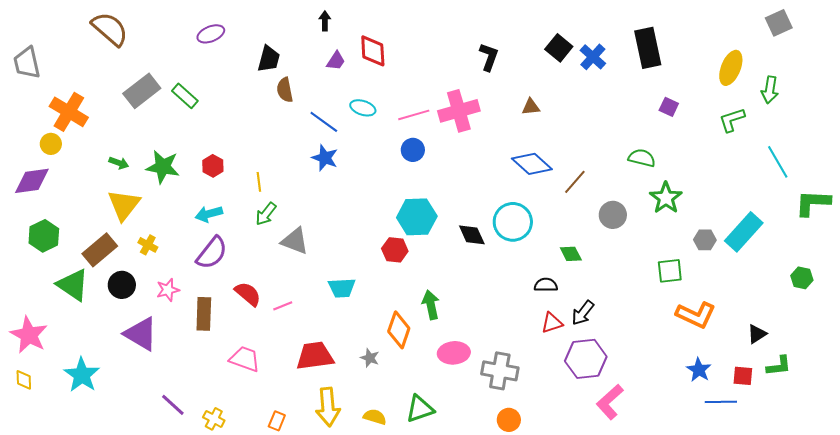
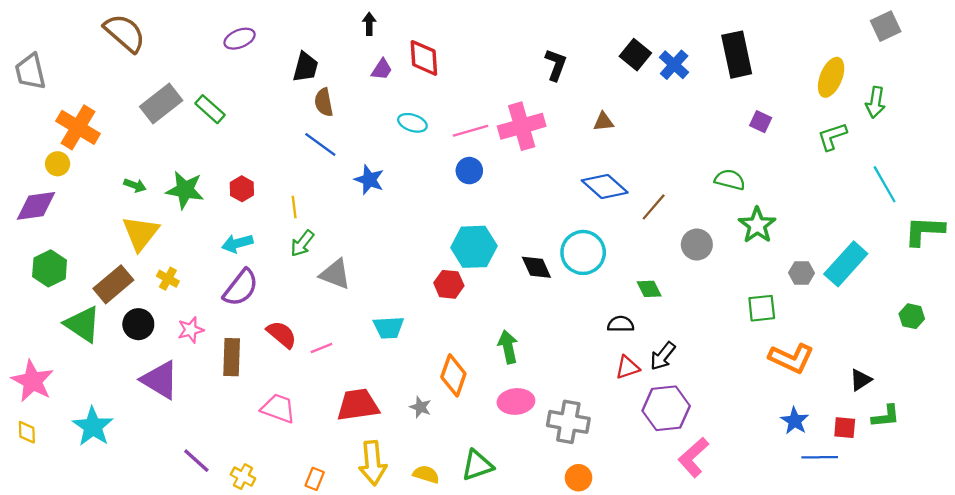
blue line: (324, 122) -> (320, 144), moved
green arrow: (431, 305) -> (508, 347), moved

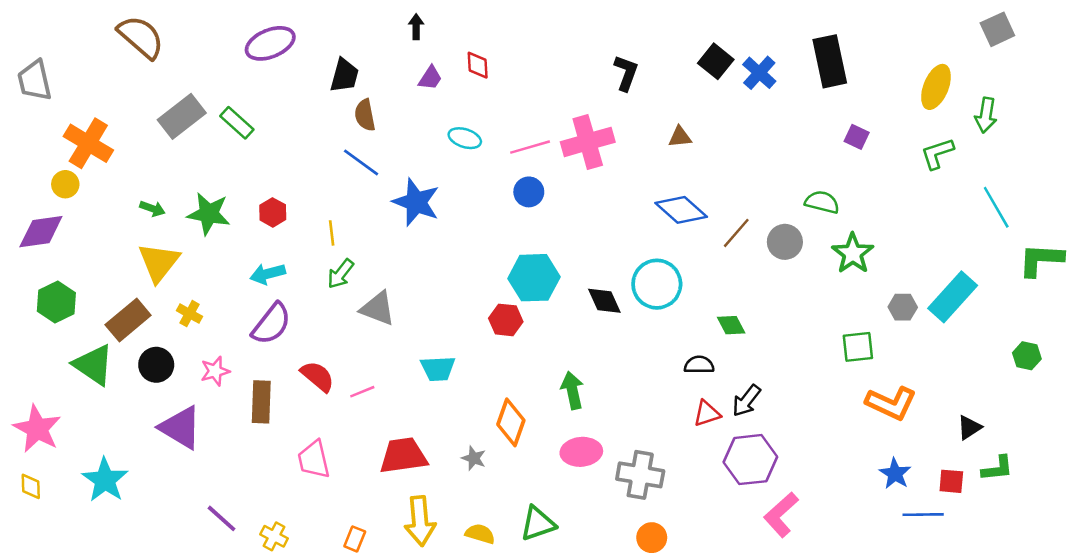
purple ellipse: (240, 39) -> (270, 43), size x1.4
red diamond: (424, 58) -> (478, 65), size x0.7
blue star: (369, 180) -> (416, 202), size x1.4
gray circle: (697, 245) -> (785, 242), moved
pink trapezoid: (278, 408) -> (314, 460), turned -123

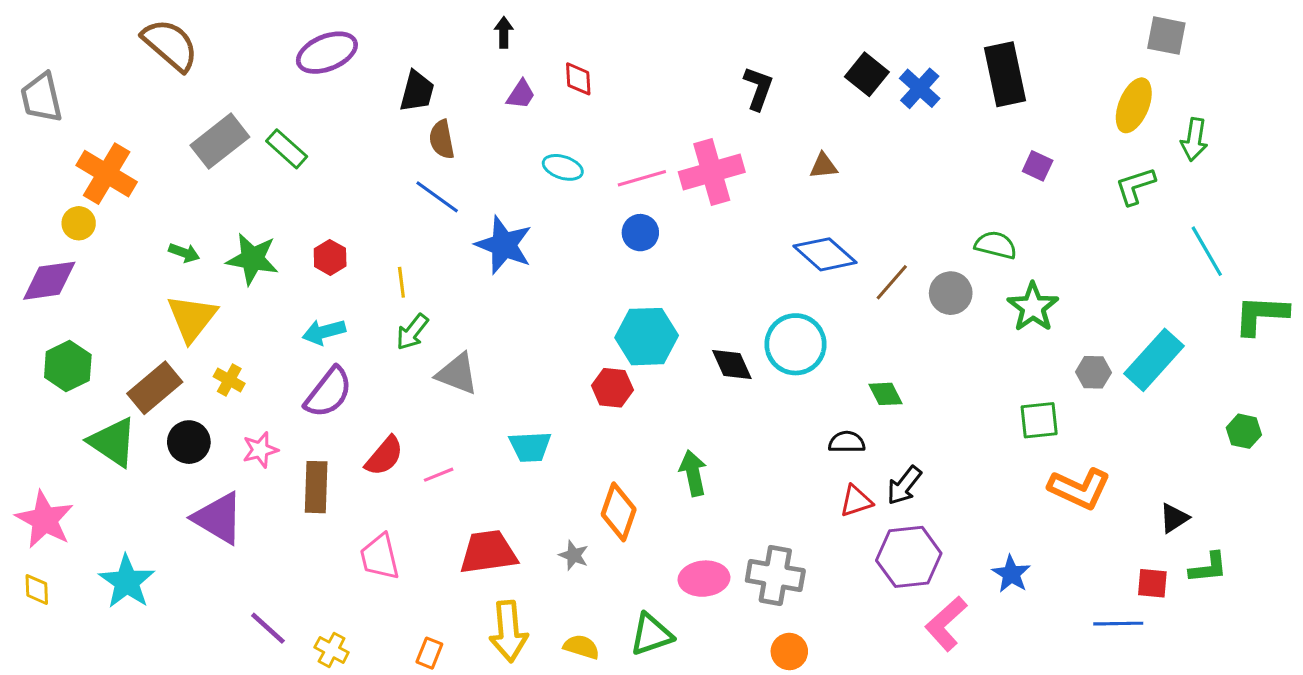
gray square: (997, 29) -> (1166, 36), moved, turned 36
red semicircle: (318, 376) -> (384, 456), turned 90
pink ellipse: (581, 452) -> (704, 579), moved
blue star: (895, 474) -> (1011, 574), moved

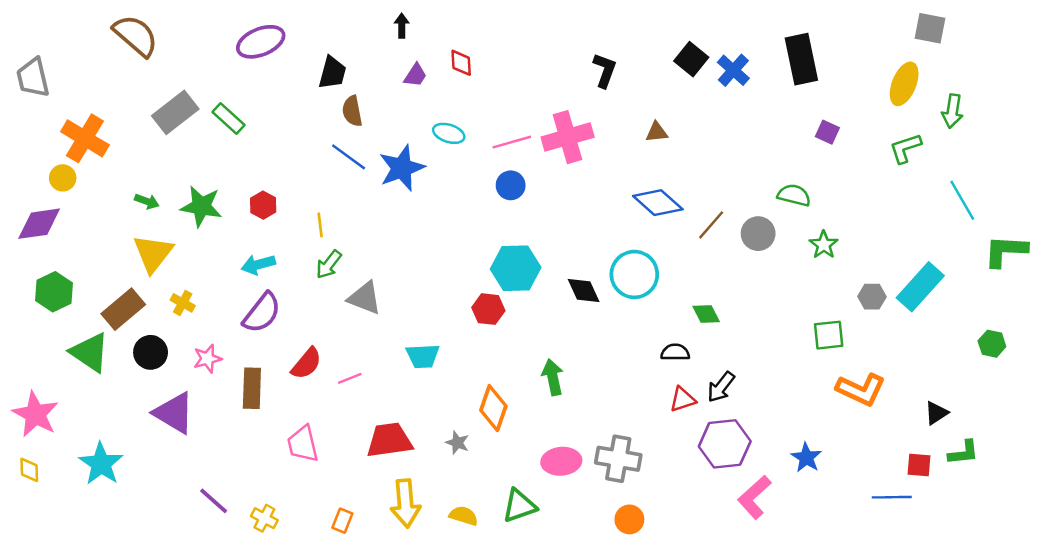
blue star: (504, 245) -> (402, 168), moved, turned 30
green star: (1033, 307) -> (824, 245), size x0.7

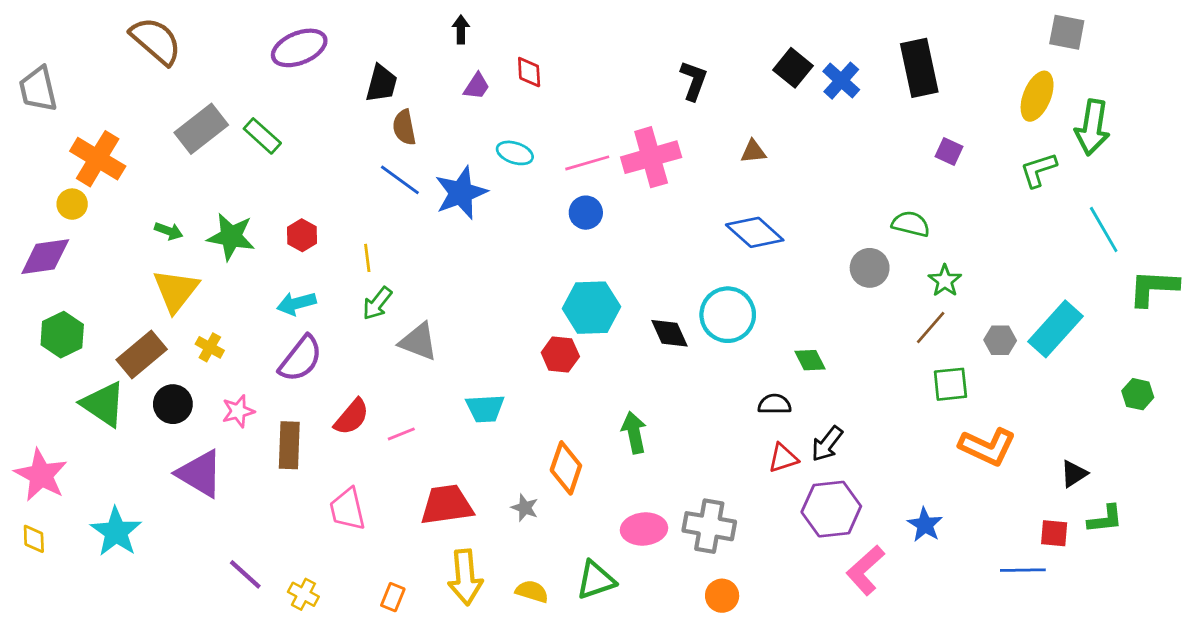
green arrow: (952, 111) -> (1092, 127), size x1.4
brown line: (711, 225) -> (931, 327), moved

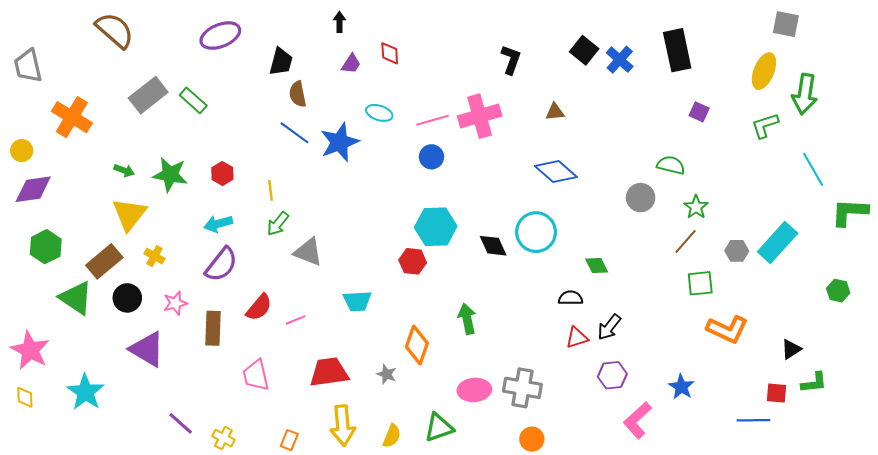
yellow circle: (72, 204) -> (22, 151), moved
purple hexagon: (831, 509) -> (612, 375), size x0.7
yellow semicircle: (532, 591) -> (392, 436), turned 95

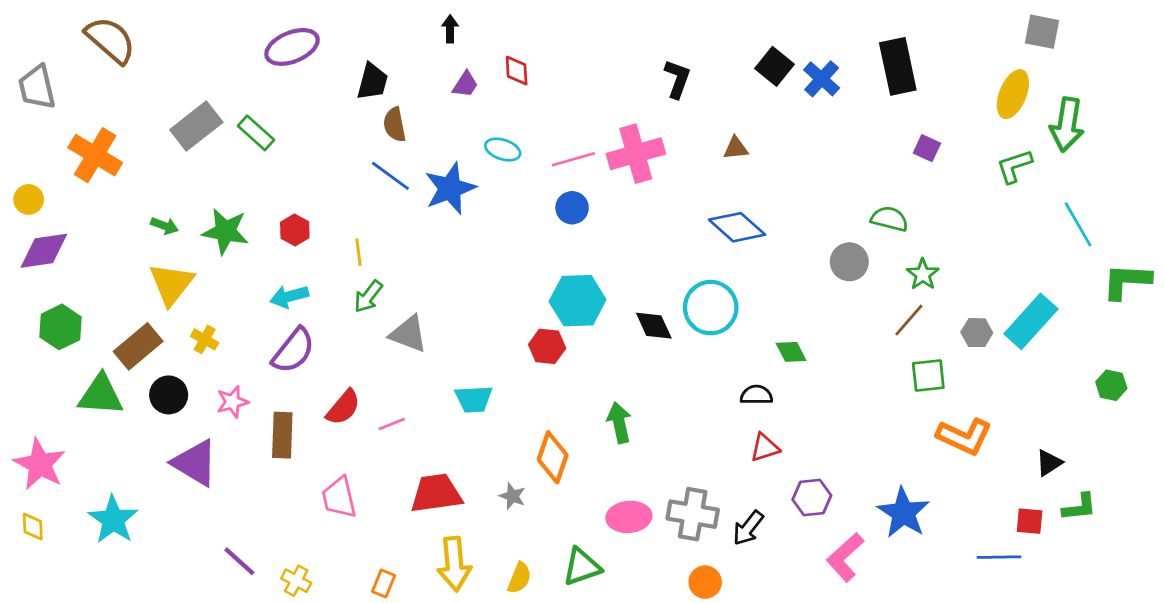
brown semicircle: (115, 30) -> (110, 40), moved
green triangle: (76, 298) -> (101, 395), turned -30
black arrow: (609, 327) -> (748, 528), moved
blue star: (681, 387) -> (903, 513), size x1.5

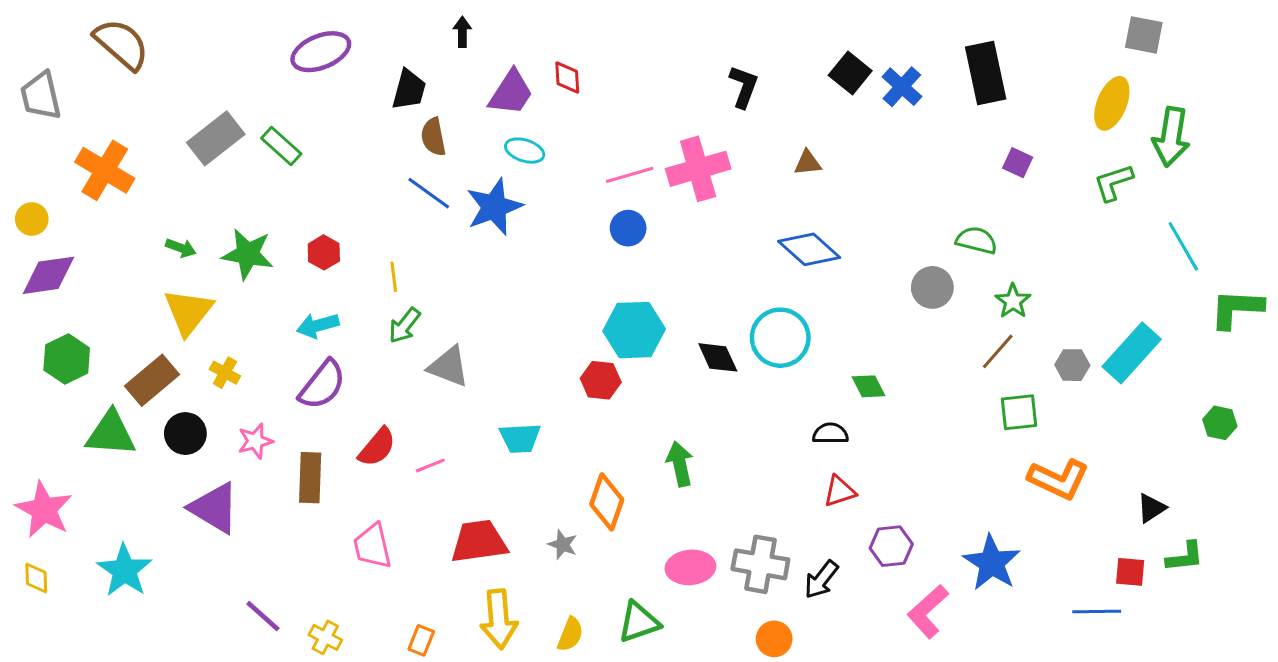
black arrow: (450, 29) -> (462, 32), moved
purple trapezoid: (465, 84) -> (511, 93), size x1.6
cyan ellipse: (503, 150) -> (525, 151), moved

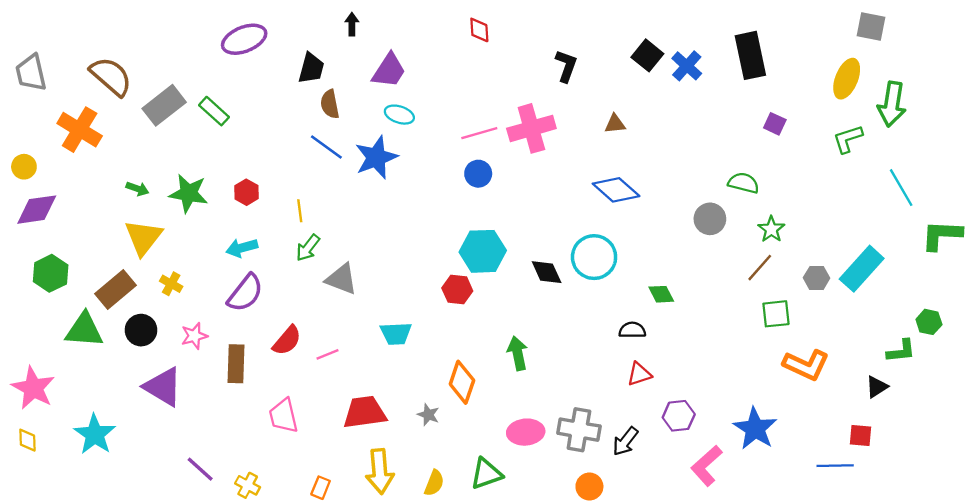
brown semicircle: (121, 44) -> (111, 76), moved
red diamond: (567, 78) -> (479, 30), moved
green L-shape: (1185, 557) -> (901, 351), moved

